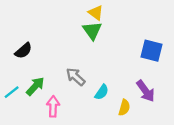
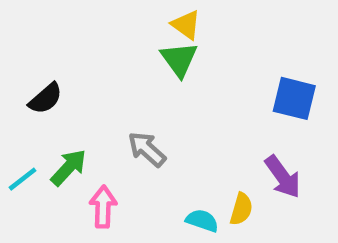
cyan semicircle: (102, 92) -> (202, 221), moved, turned -105

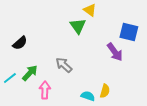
yellow triangle: (186, 25) -> (90, 10), moved
blue square: (294, 98) -> (129, 32), moved
purple arrow: (283, 177) -> (115, 52), moved

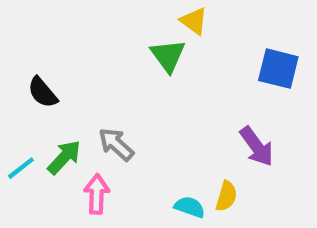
black semicircle: (20, 43) -> (43, 92), turned 91
purple arrow: (115, 52) -> (257, 146), moved
gray arrow: (64, 65) -> (116, 144), moved

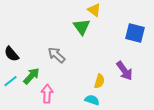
black semicircle: (43, 92) -> (12, 54), moved
gray arrow: (116, 144) -> (56, 55), moved
yellow semicircle: (226, 196) -> (99, 81), moved

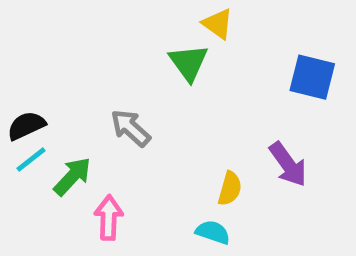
black semicircle: (12, 54) -> (26, 126), turned 105
cyan line: (10, 81) -> (31, 160), moved

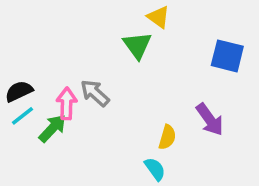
pink arrow: (109, 218) -> (67, 104), moved
cyan semicircle: (213, 232) -> (155, 169), turned 35

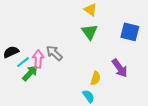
green triangle: (137, 45) -> (89, 32), moved
cyan line: (22, 116) -> (23, 62), moved

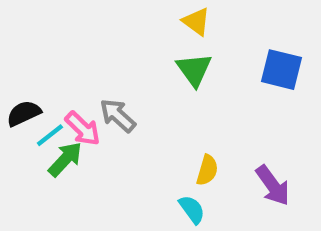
pink arrow: (38, 59) -> (83, 129), turned 132
purple arrow: (120, 68) -> (273, 185), moved

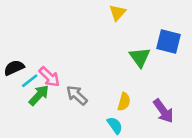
yellow triangle: (196, 22) -> (117, 13), turned 36
green triangle: (194, 70) -> (140, 57), moved
gray arrow: (118, 116) -> (77, 95), moved

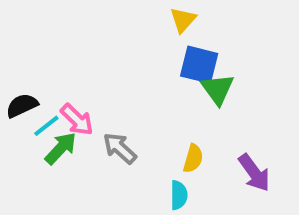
blue square: (169, 41) -> (199, 65), moved
cyan semicircle: (115, 125) -> (179, 195), turned 36

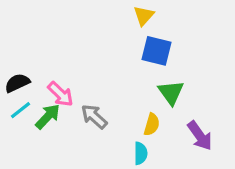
green triangle: (218, 89) -> (171, 93), moved
cyan line: (46, 126) -> (20, 110), moved

